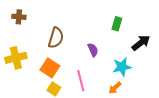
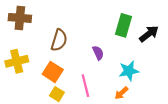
brown cross: (19, 17) -> (20, 18), size x1.5
green rectangle: (117, 24) -> (123, 25), size x1.5
black arrow: (141, 43) -> (149, 34), moved

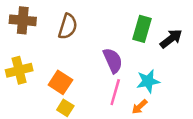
brown semicircle: (59, 40) -> (68, 26), moved
purple semicircle: (98, 53) -> (113, 60), size x1.5
pink line: (85, 86) -> (115, 92), moved, turned 30

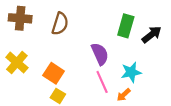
yellow cross: (19, 70) -> (17, 62), turned -35
pink line: (115, 92) -> (102, 82), turned -40

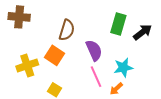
brown semicircle: (60, 24) -> (67, 30), moved
yellow cross: (17, 62) -> (27, 65), moved, turned 30
orange square: (54, 73) -> (55, 55), moved

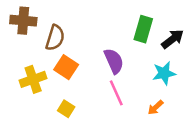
brown semicircle: (67, 30) -> (55, 38), moved
cyan star: (123, 68) -> (164, 73), moved
orange arrow: (116, 89) -> (155, 108), moved

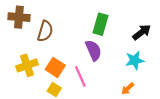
green rectangle: (143, 29) -> (100, 24), moved
orange square: (66, 67) -> (55, 67), moved
pink line: (116, 93) -> (80, 76), moved

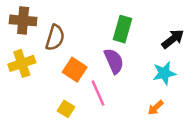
yellow cross: (27, 65) -> (22, 63), moved
orange square: (55, 67) -> (75, 70), moved

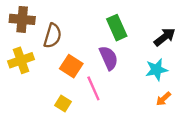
green rectangle: (122, 29) -> (117, 28), turned -40
orange arrow: (156, 108) -> (164, 99), moved

